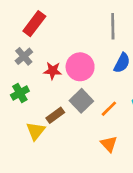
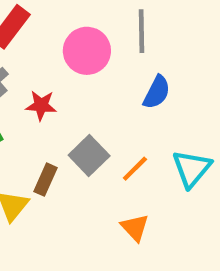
pink circle: (80, 67) -> (87, 51), moved
brown rectangle: (55, 115) -> (45, 180), turned -30

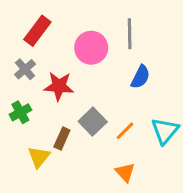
red star: (41, 105) -> (59, 86), size x1.4

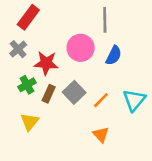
pink circle: (91, 48) -> (81, 48), moved
green cross: (20, 112) -> (27, 85), moved
brown rectangle: (62, 138) -> (49, 94), moved

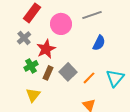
gray line: (105, 20) -> (92, 15), turned 72
pink circle: (81, 48) -> (61, 24), moved
red star: (46, 63) -> (46, 49), turned -30

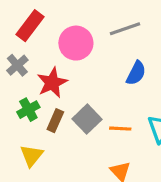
orange line: (89, 78) -> (120, 129), turned 48

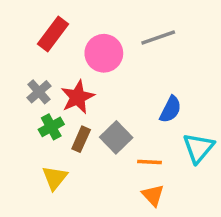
gray cross: (17, 65) -> (39, 92), moved
blue semicircle: (136, 73) -> (170, 109), moved
orange line: (120, 129) -> (149, 162), moved

